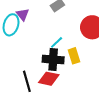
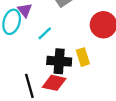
cyan line: (57, 42) -> (45, 33), moved

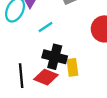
yellow rectangle: (83, 57) -> (72, 67), moved

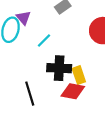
red diamond: (46, 77) -> (73, 91), moved

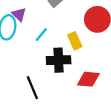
yellow rectangle: (79, 75) -> (75, 41), moved
red diamond: (73, 91) -> (88, 79), moved

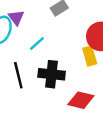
yellow rectangle: (75, 41) -> (90, 56), moved
black line: (32, 88) -> (18, 75), moved

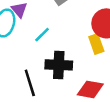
black line: (18, 75) -> (30, 83), moved

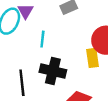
cyan line: (42, 35) -> (42, 39), turned -49

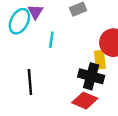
black cross: (53, 71) -> (91, 76), moved

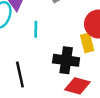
black cross: (91, 76) -> (66, 60), moved

